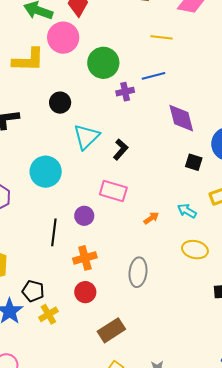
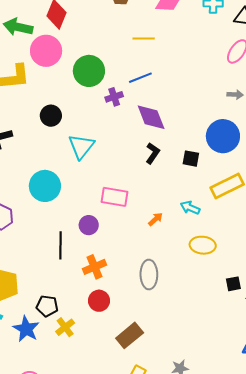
purple diamond: (181, 118) -> (151, 117), moved
black L-shape: (121, 149) -> (153, 153), moved

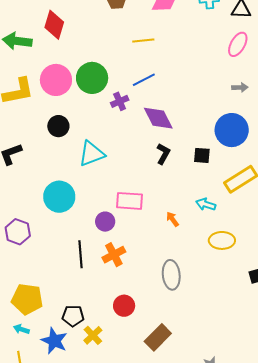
pink circle: (46, 51) -> (56, 80), moved
cyan triangle: (81, 146) -> (92, 154), turned 36
orange arrow: (155, 219) -> (172, 219), turned -77
purple circle: (89, 225) -> (105, 222), moved
orange cross: (95, 267) -> (114, 255), moved

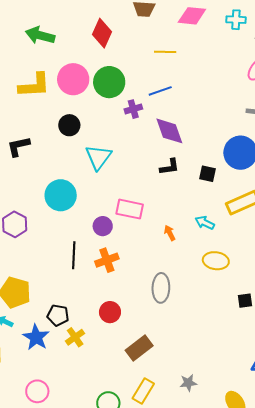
red diamond: (54, 25) -> (102, 33), moved
cyan triangle: (92, 154) -> (98, 157), turned -40
black L-shape: (163, 154) -> (169, 167), turned 45

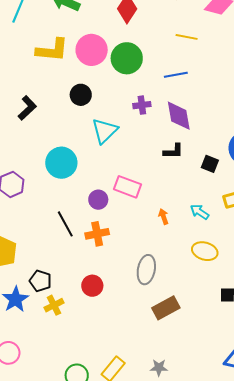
purple cross: (133, 109) -> (142, 105), moved
black L-shape: (18, 146) -> (27, 108), turned 140
black line: (74, 255) -> (65, 224), turned -40
brown rectangle: (139, 348) -> (166, 308), moved

